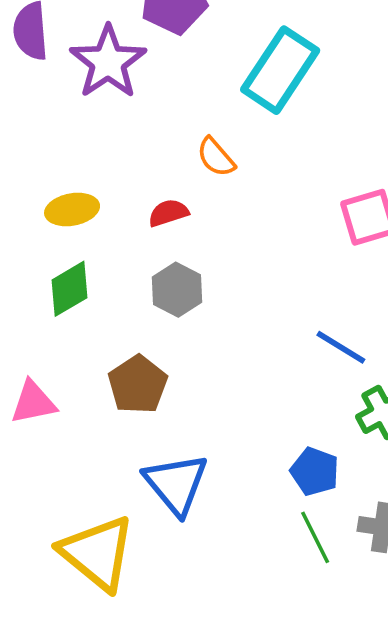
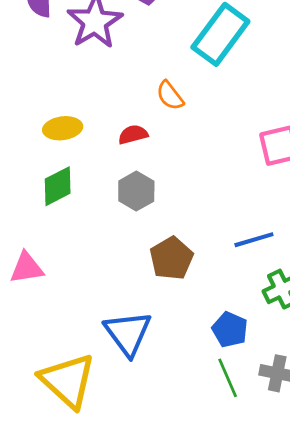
blue line: (341, 347) -> (254, 240), turned -51
brown pentagon: (138, 384) -> (171, 258), moved

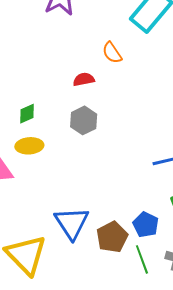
yellow ellipse: (63, 128) -> (29, 146), moved
green diamond: (58, 186) -> (27, 114), size x0.7
brown pentagon: (171, 258) -> (112, 237), moved

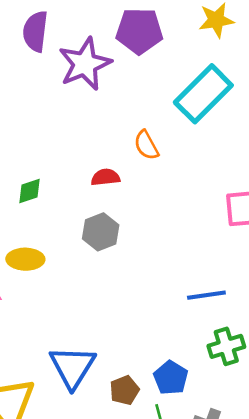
green diamond: (27, 114) -> (29, 191), moved
brown pentagon: (112, 237) -> (124, 390), size x0.7

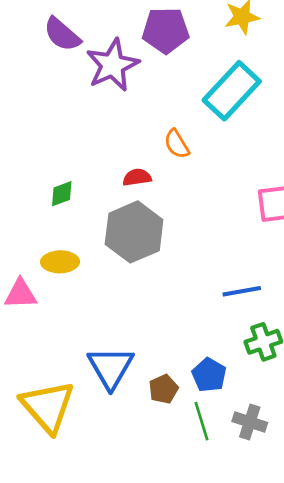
purple semicircle: (35, 31) -> (62, 34), turned -54
gray hexagon: (101, 232) -> (134, 232), size x1.6

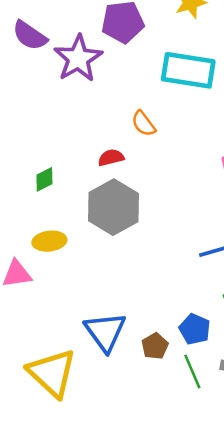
cyan rectangle: (232, 91) -> (188, 70), turned 62

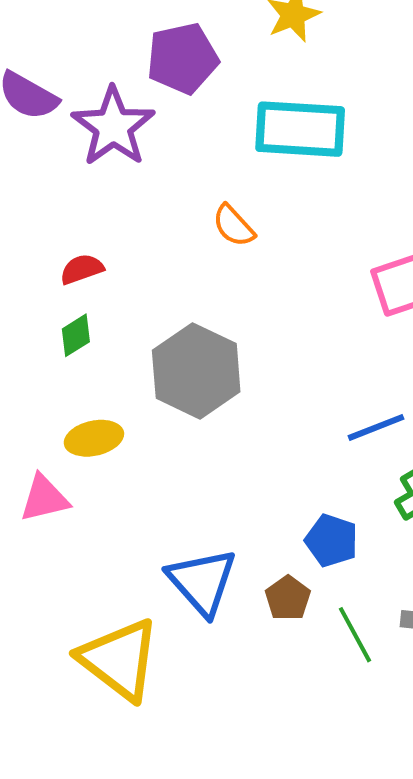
red semicircle: (111, 158) -> (82, 269), moved
blue pentagon: (195, 329) -> (332, 541), moved

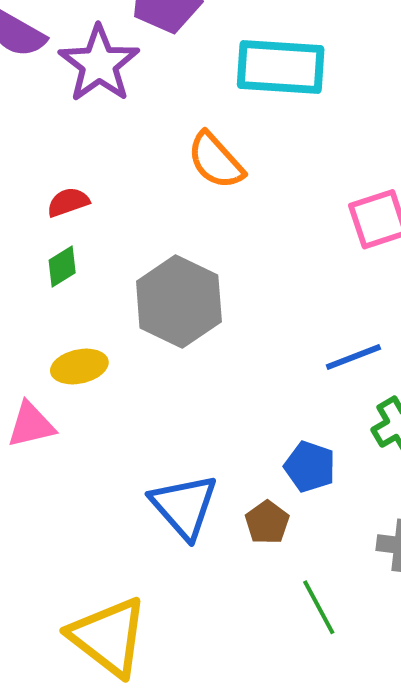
orange semicircle: (234, 226) -> (216, 161), size x1.4
green line: (355, 635) -> (319, 607), moved
yellow triangle: (119, 659) -> (108, 637), moved

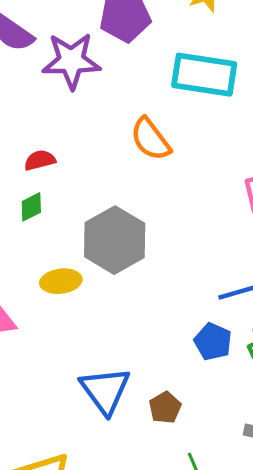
purple star: (99, 64) -> (71, 61), turned 30
yellow ellipse: (79, 367) -> (61, 281), moved
blue pentagon: (310, 467) -> (213, 342), moved

